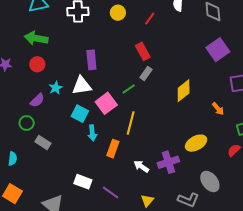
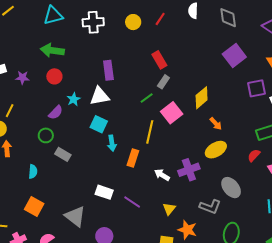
red line: (150, 19) -> (160, 19), moved
pink square: (106, 103) -> (172, 113), moved
orange arrow: (218, 109) -> (216, 124), moved

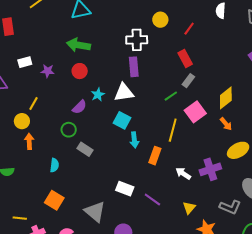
red line: (160, 19) -> (189, 29), moved
white cross: (93, 22) -> (137, 40), moved
orange arrow: (216, 124) -> (226, 124), moved

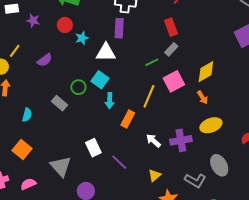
cyan star: (98, 95) -> (82, 38), moved
purple semicircle: (79, 107) -> (45, 60), moved
green circle: (69, 130) -> (78, 87), moved
white rectangle: (125, 189) -> (93, 148), turned 36

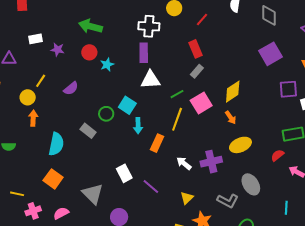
white triangle: (106, 52) -> (151, 80), moved
green line: (152, 62) -> (177, 94), moved
cyan semicircle: (27, 115) -> (56, 144), size x1.6

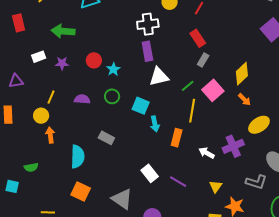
green arrow: (90, 26) -> (63, 31), moved
purple semicircle: (71, 88) -> (82, 99), turned -126
green circle: (106, 114) -> (112, 96), moved

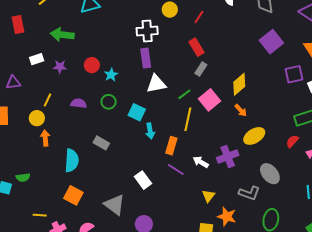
green semicircle: (31, 167) -> (23, 177), moved
purple line: (178, 182) -> (176, 169), moved

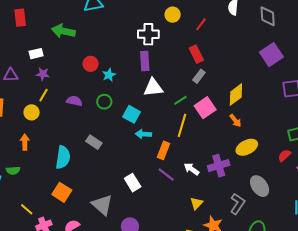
purple star: (60, 67) -> (43, 74), moved
cyan arrow: (150, 131) -> (143, 134), turned 98
orange arrow: (45, 138) -> (25, 142), moved
gray L-shape: (249, 193) -> (237, 204), turned -80
yellow line: (40, 215) -> (27, 209), turned 32

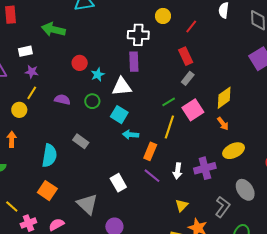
white triangle: (153, 88) -> (122, 87), moved
white arrow: (191, 169) -> (178, 171), turned -119

